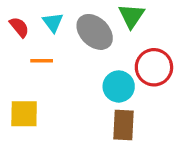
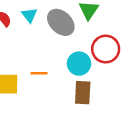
orange line: (42, 61) -> (39, 73), moved

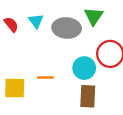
gray ellipse: (61, 22) -> (67, 28), turned -40

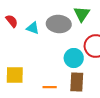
cyan triangle: (36, 21) -> (33, 28), moved, turned -32
orange line: (45, 77) -> (50, 87), moved

